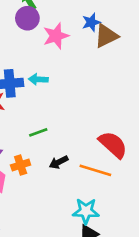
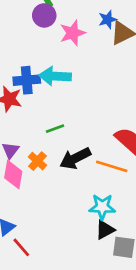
cyan arrow: (38, 79) -> (55, 76), size x1.6
black arrow: (59, 162) -> (75, 158), size x1.6
orange cross: (21, 165) -> (38, 161), turned -30

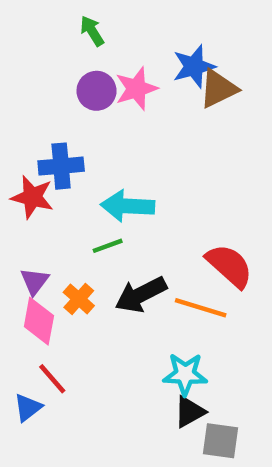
purple circle: (44, 15) -> (97, 91), moved
blue star: (108, 19) -> (194, 66), size x1.4
cyan arrow: (55, 76) -> (128, 206), moved
red line: (21, 247) -> (52, 379), moved

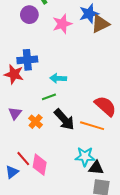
purple circle: (97, 91) -> (29, 15), moved
cyan arrow: (128, 206) -> (58, 78), size x0.7
black arrow: (141, 295) -> (64, 119), turned -105
pink diamond: (39, 321) -> (40, 165), moved
black triangle: (190, 412) -> (96, 168), moved, turned 35

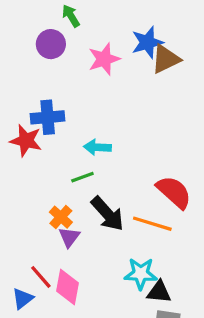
purple triangle: (15, 113) -> (69, 237), moved

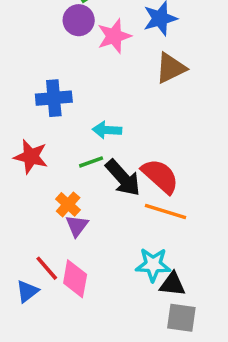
purple circle: (51, 44) -> (79, 20), moved
brown triangle: (166, 59) -> (171, 68), moved
red star: (26, 141) -> (31, 157), moved
red semicircle: (174, 192) -> (160, 176), moved
black arrow: (107, 214) -> (123, 178), moved

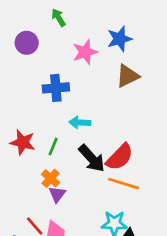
purple circle: (79, 20) -> (27, 43), moved
blue cross: (54, 98) -> (56, 88), moved
green line: (91, 162) -> (53, 146), moved, turned -48
red semicircle: (160, 176) -> (120, 157), turned 92

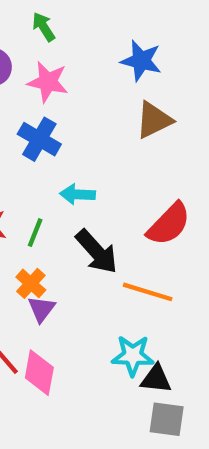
blue star: (120, 39) -> (141, 61), turned 30
pink star: (85, 52) -> (48, 82), moved, turned 30
blue cross: (56, 88) -> (39, 139), turned 35
red semicircle: (120, 157) -> (169, 224), moved

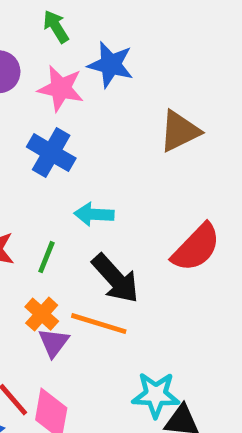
blue star: (141, 61) -> (111, 65), moved
orange line: (148, 292) -> (99, 324), moved

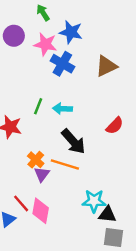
blue cross: (51, 153) -> (62, 64), moved
red semicircle: (196, 248) -> (115, 126), size x0.7
green line: (46, 257) -> (38, 106), moved

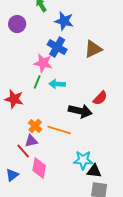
pink star: (45, 44) -> (43, 63), moved
black arrow: (73, 141) -> (80, 111), moved, turned -35
purple triangle: (42, 174) -> (31, 141), moved, turned 40
red line: (21, 203) -> (23, 151), moved

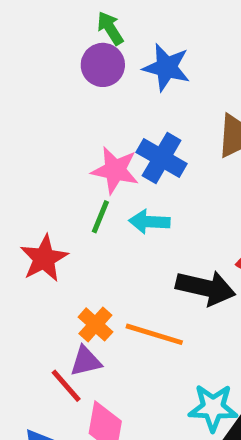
purple circle: (17, 24) -> (103, 65), moved
blue cross: (57, 47) -> (162, 158), moved
red star: (14, 99) -> (44, 258), turned 30

